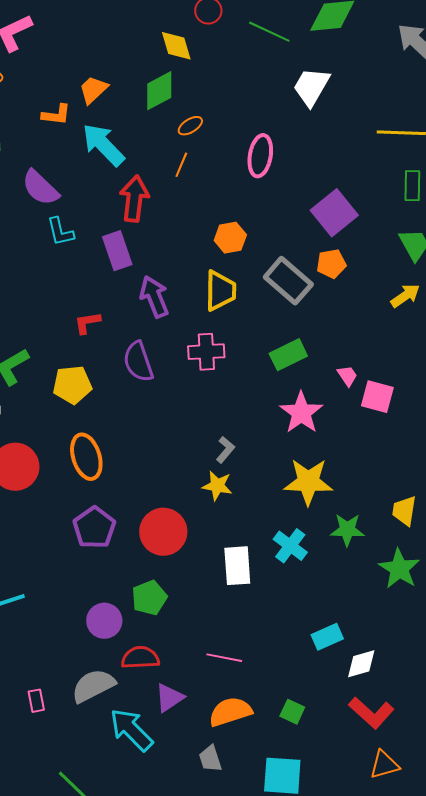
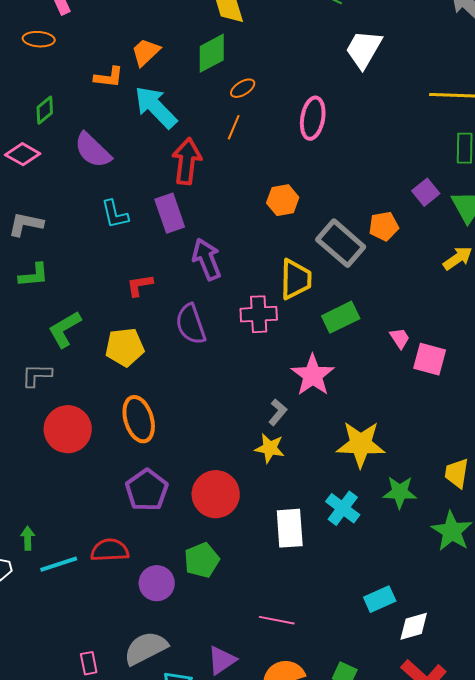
purple square: (334, 213) -> (426, 192), moved, size x0.6
cyan L-shape: (60, 232) -> (115, 214), moved
yellow trapezoid: (220, 291) -> (296, 279), moved
pink star: (301, 413) -> (313, 375), moved
red semicircle: (140, 658) -> (110, 550), moved

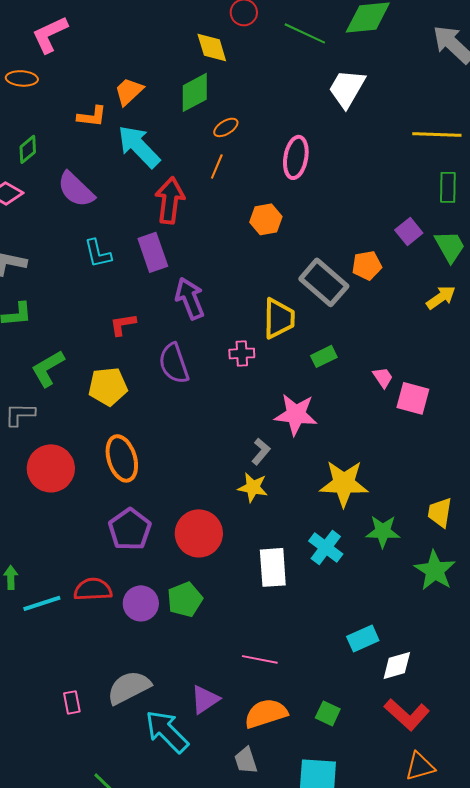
orange hexagon: (283, 200) -> (266, 219), moved
pink cross: (259, 314) -> (242, 353), size x0.7
green rectangle: (341, 317) -> (324, 356), size x0.7
pink star: (313, 375) -> (296, 414), turned -30
purple circle: (157, 583) -> (141, 603), moved

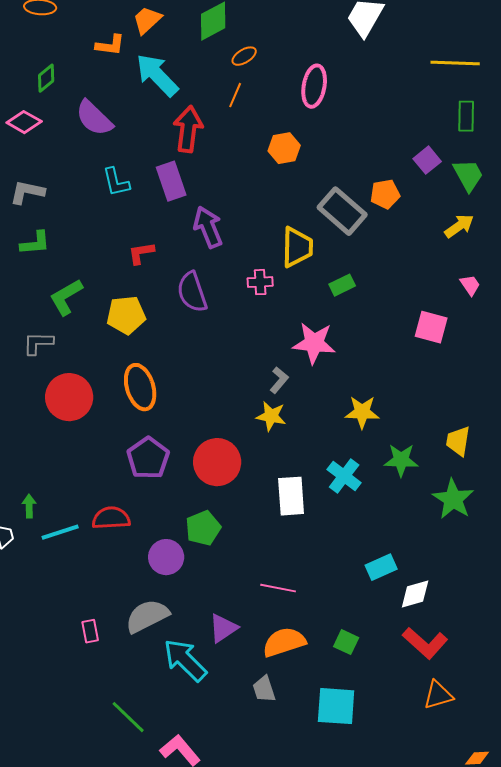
pink trapezoid: (383, 377) -> (470, 285), moved
yellow star: (344, 483) -> (362, 412), size x0.7
purple circle: (141, 603) -> (166, 557), moved

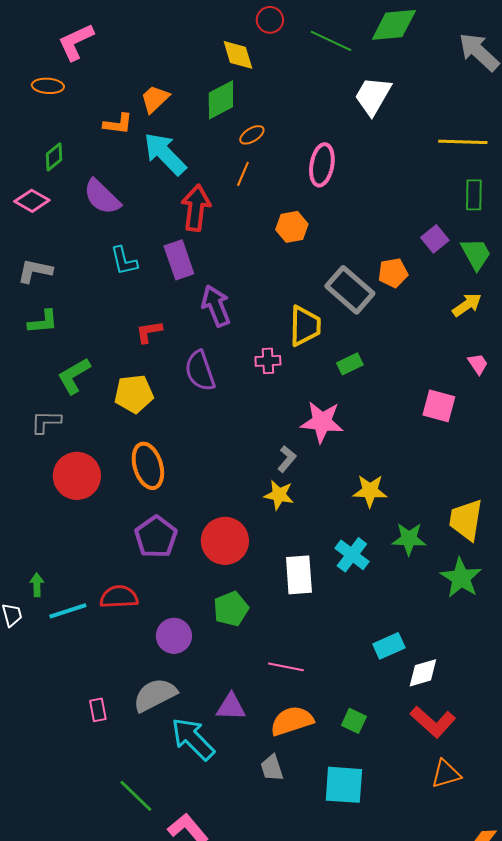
yellow trapezoid: (458, 441) -> (466, 520), size x1.4
green pentagon: (203, 528) -> (231, 609), moved
purple triangle: (223, 628) -> (231, 707), turned 36

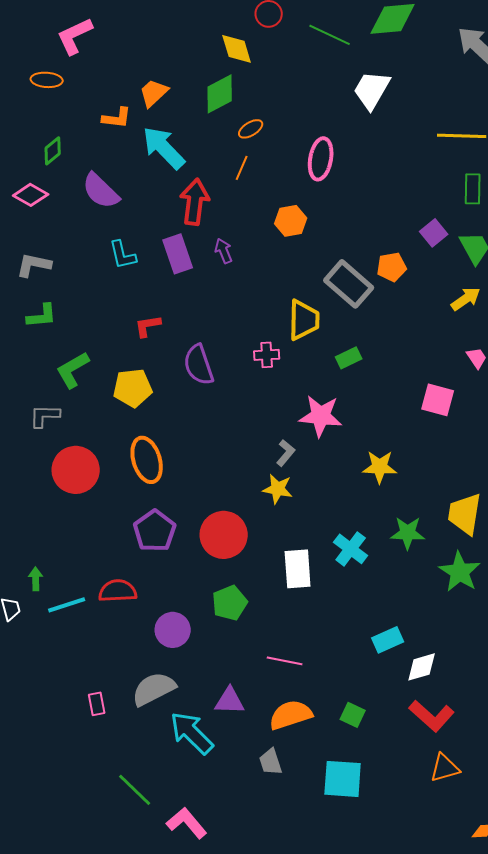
purple arrow: (216, 306) -> (224, 251), moved, size x0.6
yellow star: (370, 491) -> (380, 467), moved

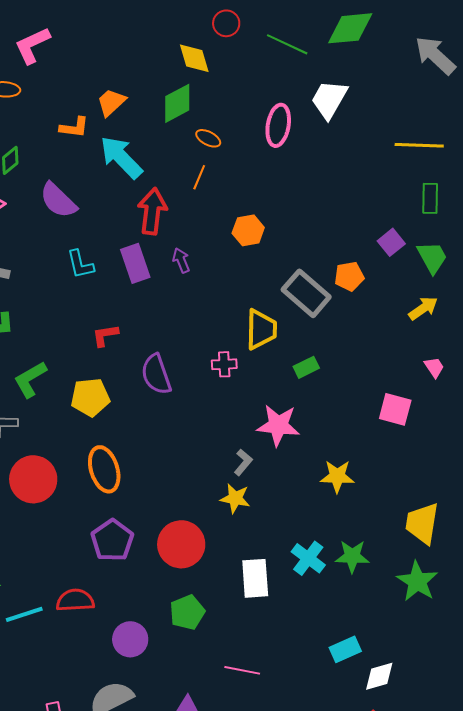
orange ellipse: (251, 129) -> (208, 138), turned 60
pink ellipse: (321, 159) -> (278, 125), moved
green star: (408, 533) -> (352, 556), moved

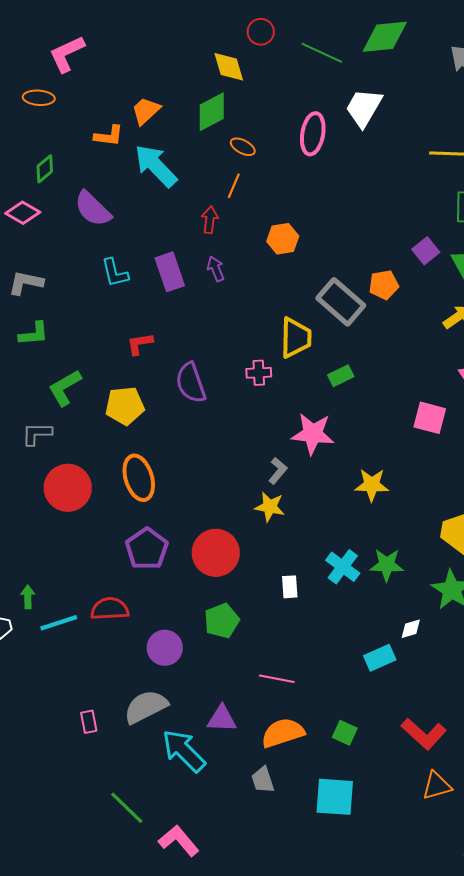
red arrow: (152, 211) -> (210, 220), moved, size x0.6
white rectangle: (255, 578) -> (290, 587), size x0.6
white diamond: (379, 676) -> (411, 629), moved, size x0.7

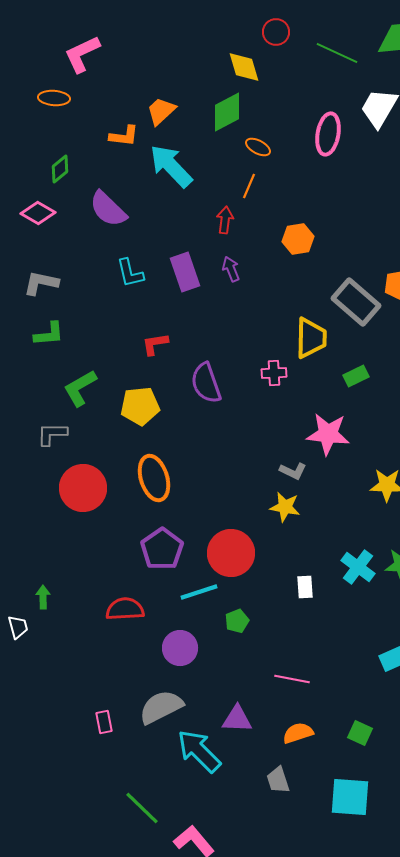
gray L-shape: (278, 471) -> (293, 471), turned 76
green pentagon: (222, 621) -> (237, 621), size x0.7
cyan line: (59, 623) -> (199, 592), moved
orange semicircle: (283, 733) -> (298, 733), size x0.7

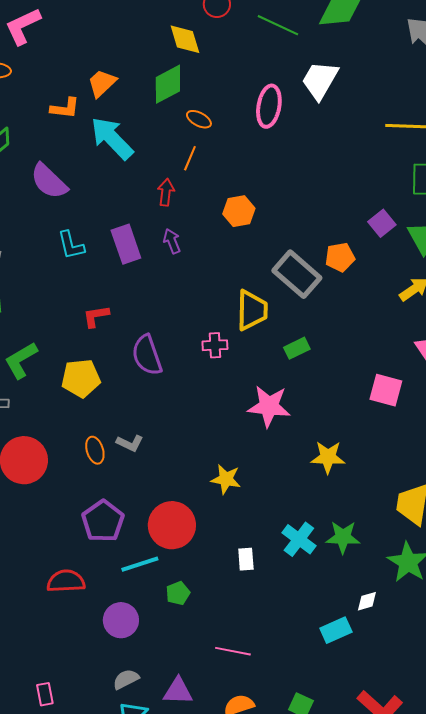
gray L-shape: (293, 471) -> (130, 443), moved
orange ellipse: (154, 478) -> (95, 450), size x0.6
gray semicircle: (161, 707) -> (126, 679), moved, size x0.6

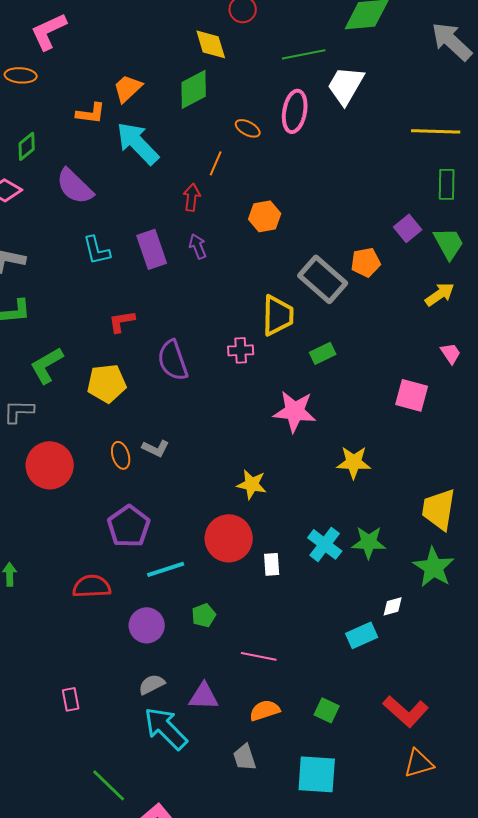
green line: (278, 25) -> (304, 54), moved, turned -36
orange ellipse: (199, 119) -> (248, 128), moved
red circle: (172, 525) -> (229, 538), moved
green pentagon: (178, 593) -> (204, 615), moved

